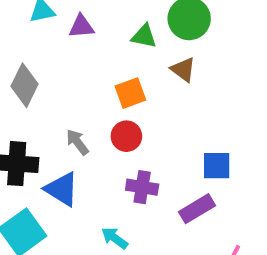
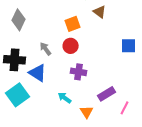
blue square: (217, 166) -> (129, 46), moved
purple rectangle: (197, 209) -> (107, 94), moved

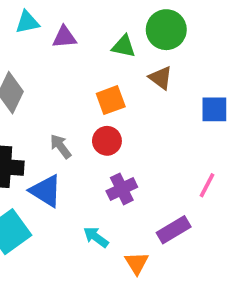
blue square: (129, 46) -> (214, 109), moved
purple cross: (79, 72) -> (122, 189), turned -35
pink line: (125, 108) -> (207, 185), moved

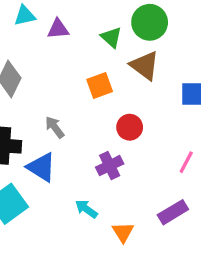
green triangle: (124, 46) -> (111, 37), turned 30
brown triangle: (161, 78) -> (145, 66), size x1.4
red circle: (107, 141) -> (130, 127), moved
purple rectangle: (174, 230) -> (173, 212), moved

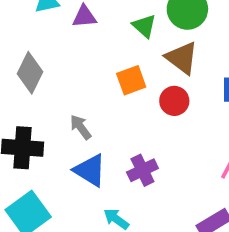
red circle: (130, 127) -> (174, 101), moved
blue triangle: (41, 167) -> (90, 170), moved

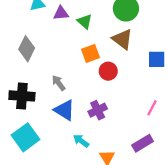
green triangle: (144, 26) -> (85, 21), moved
red circle: (174, 101) -> (108, 71), moved

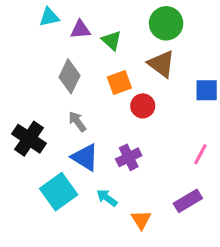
gray diamond: (27, 49) -> (69, 76), moved
black cross: (22, 96) -> (29, 139), turned 30
cyan square: (25, 137) -> (59, 192), moved

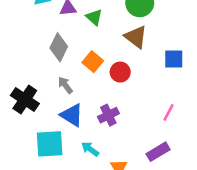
orange square: (119, 83) -> (93, 62), moved, turned -30
cyan square: (59, 192) -> (50, 144), turned 32

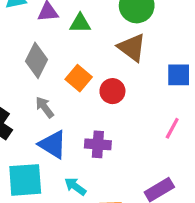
green triangle: (94, 17) -> (80, 23), turned -42
pink line: (168, 113) -> (172, 128), moved
purple cross: (108, 115) -> (98, 144), turned 30

